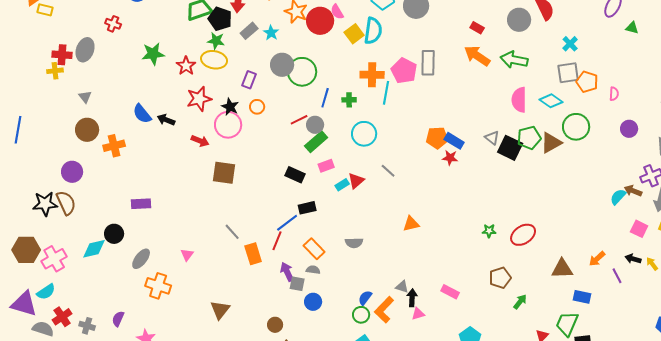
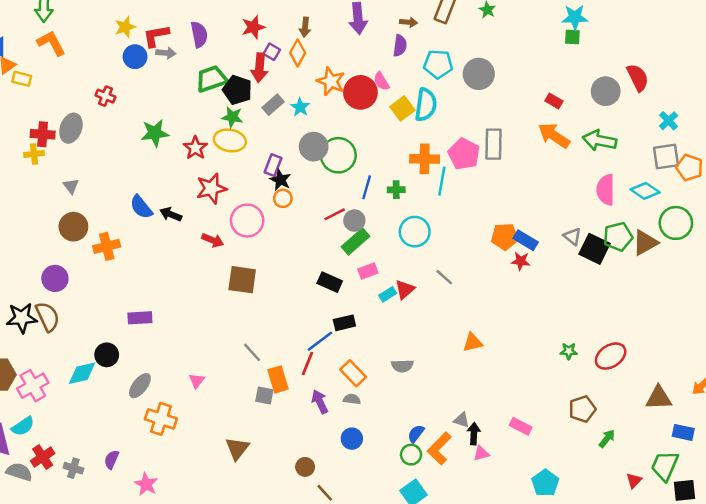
black star: (230, 107) -> (280, 180), moved
gray square: (297, 284) -> (264, 395), moved

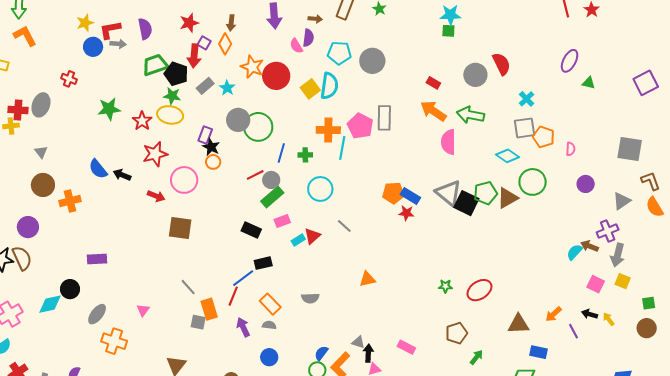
pink semicircle: (381, 81) -> (296, 46), moved
pink semicircle: (606, 190) -> (448, 142), moved
gray triangle: (572, 237) -> (448, 193), size x1.8

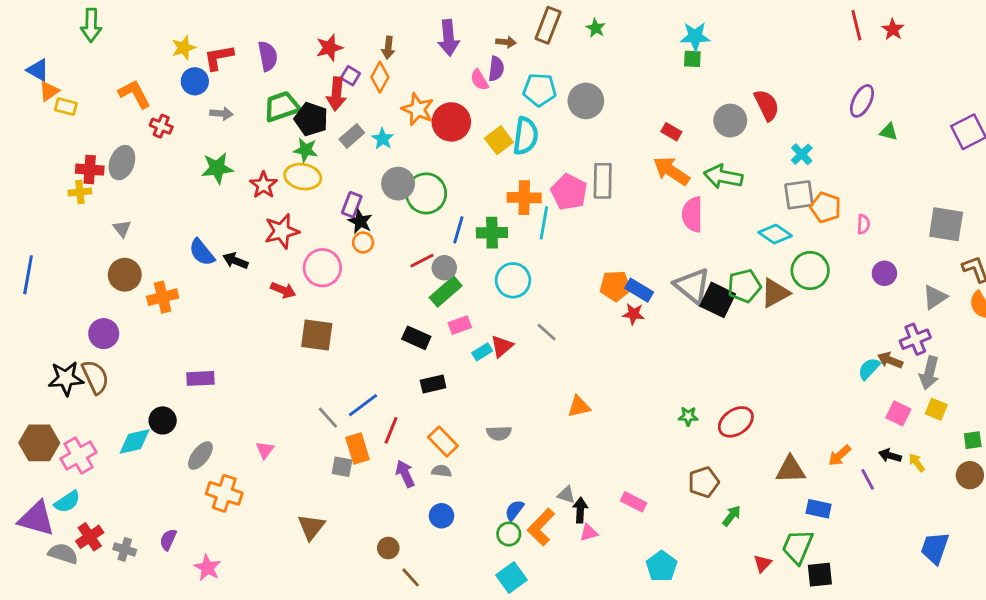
orange L-shape: (25, 36) -> (135, 94), moved
gray arrow: (118, 44) -> (221, 114), moved
green cross: (305, 155) -> (492, 233), size x1.5
blue line: (243, 278) -> (363, 405), moved

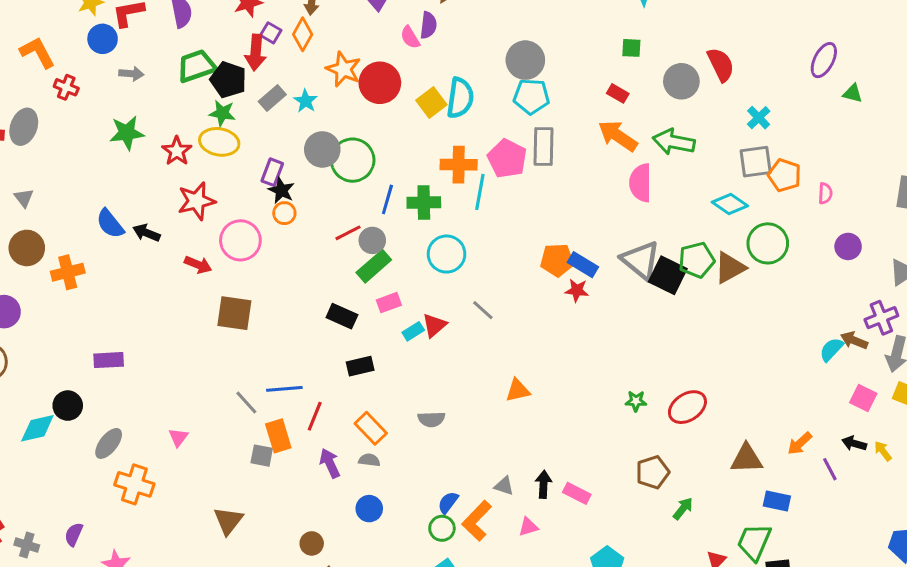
green square: (692, 59) -> (631, 48), moved
cyan pentagon: (540, 90) -> (531, 96), moved
blue line: (363, 405) -> (284, 389), turned 32
black arrow: (580, 510) -> (543, 484), moved

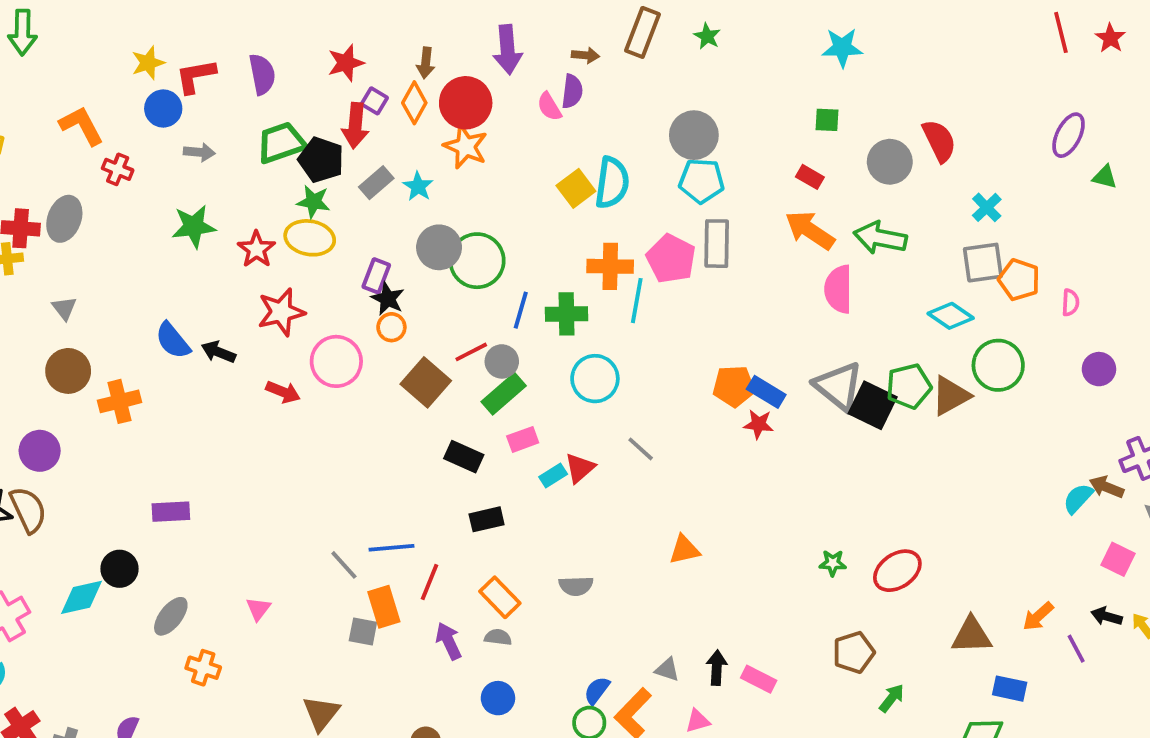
red circle: (380, 83) -> (466, 103), moved
brown square: (234, 313) -> (426, 382), moved, turned 33
orange cross: (134, 484) -> (203, 668), size x0.7

